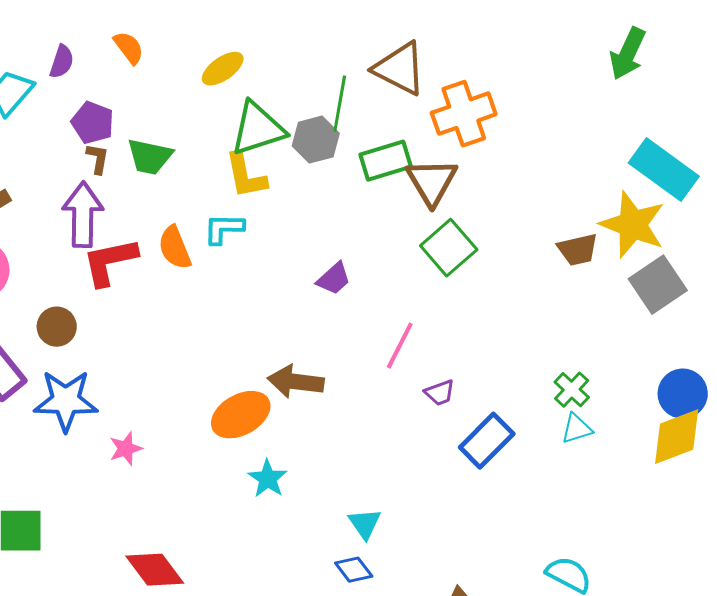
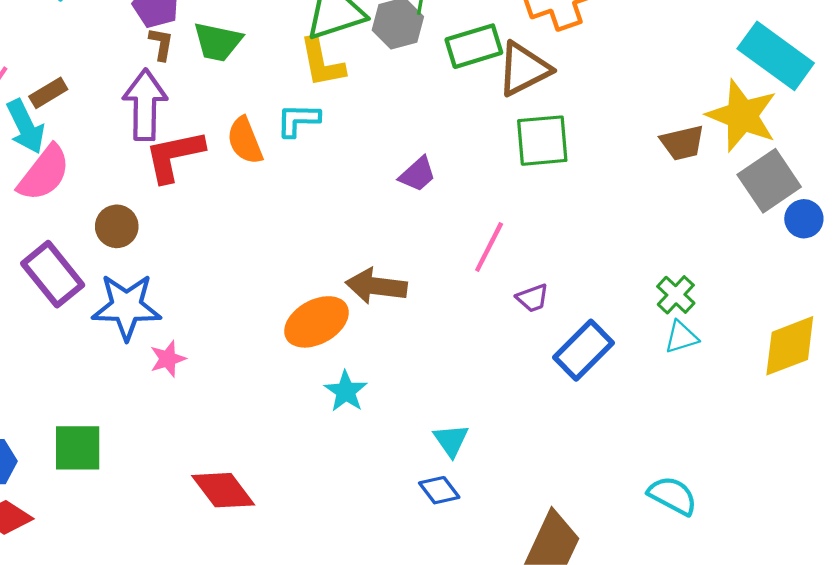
brown triangle: (432, 182) -> (524, 69), turned 34
green square: (449, 248) -> (542, 141), turned 36
blue circle: (683, 394) -> (804, 219), moved, size x0.7
pink star: (126, 449) -> (168, 359), moved

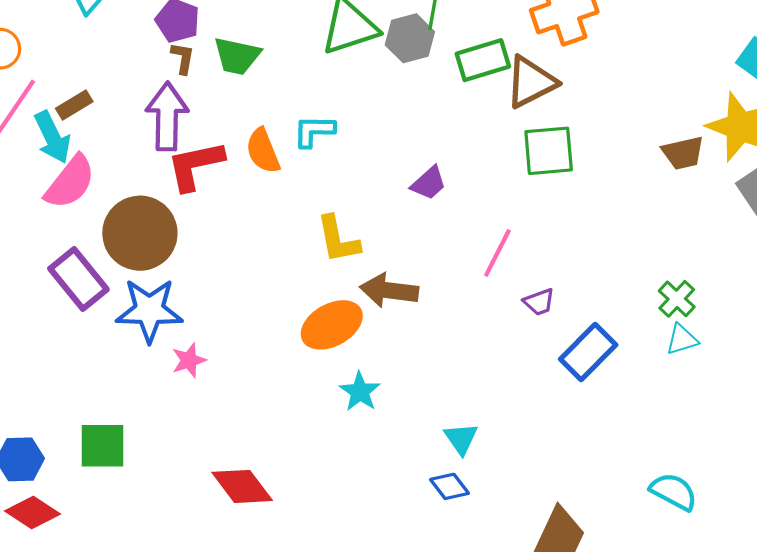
yellow L-shape: (322, 62) -> (338, 239), moved
brown circle: (117, 226) -> (140, 233), size x1.8

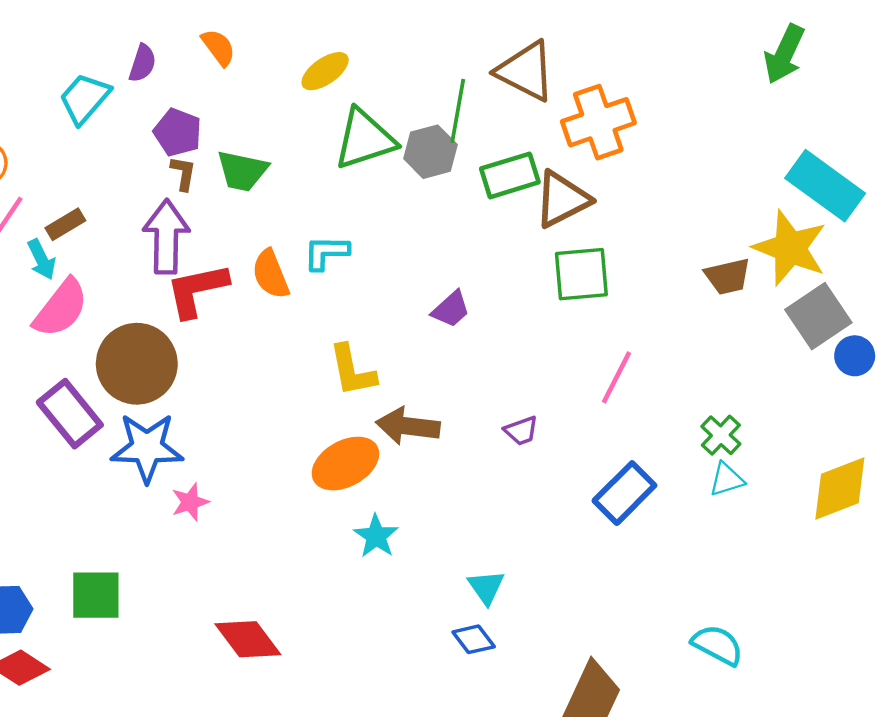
cyan arrow: (52, 137) -> (42, 259), size x0.7
pink line: (497, 253) -> (616, 377), moved
purple trapezoid: (539, 302) -> (521, 431), moved

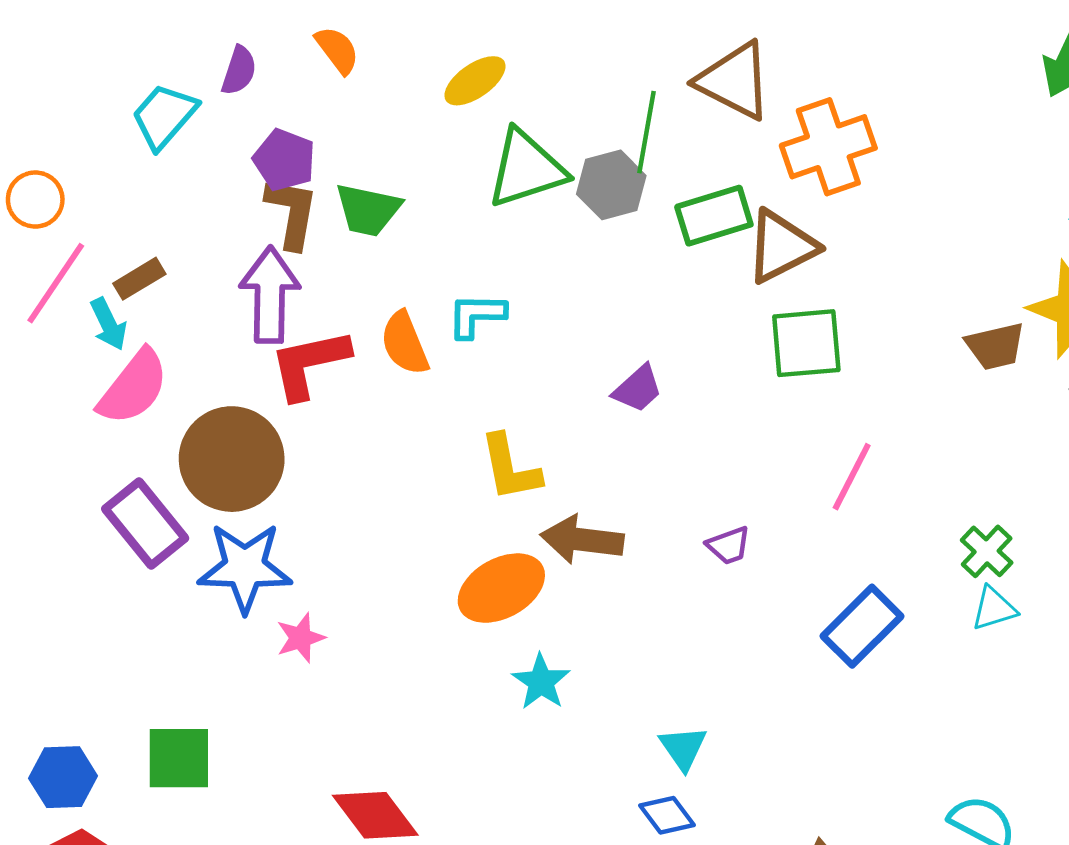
brown L-shape: (183, 173) -> (292, 213), size x1.6

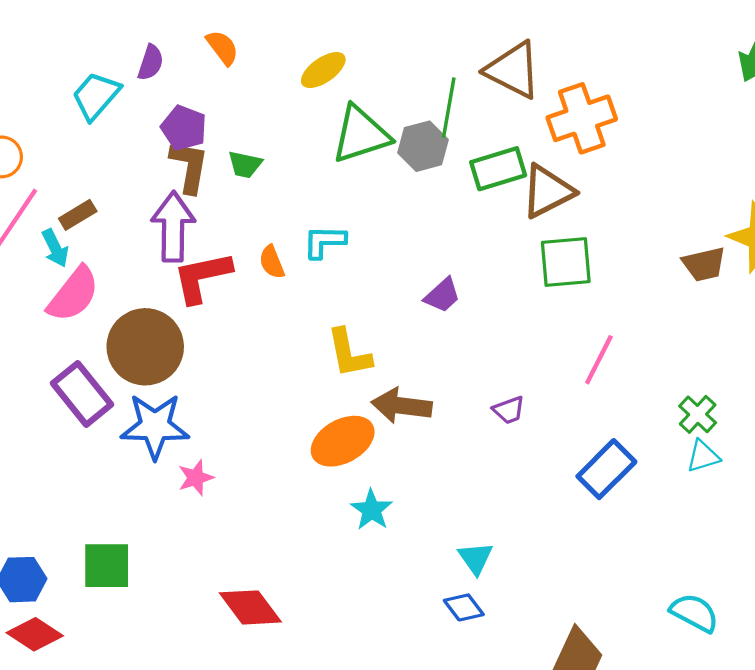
green trapezoid: (368, 210) -> (245, 164), size x0.7
orange semicircle: (405, 343) -> (272, 262), size x0.7

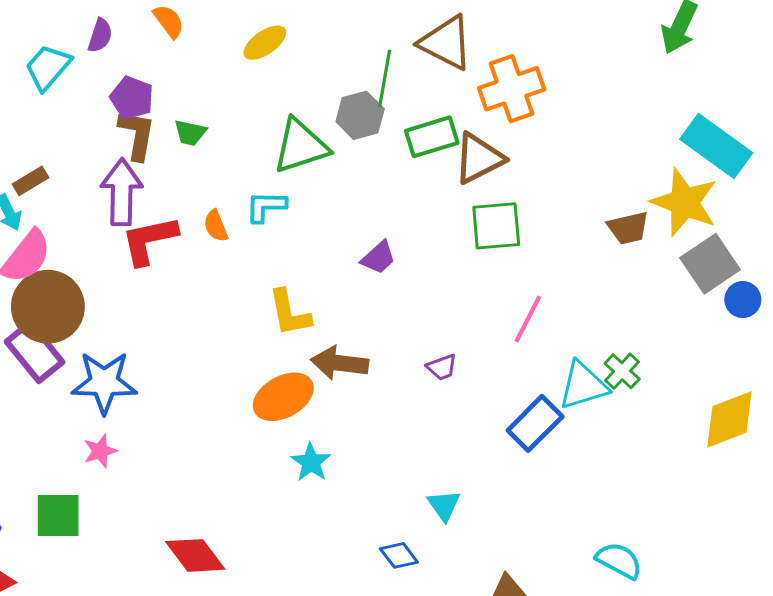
green triangle: (361, 134) -> (301, 146), moved
brown circle: (145, 347) -> (48, 307), moved
cyan triangle: (703, 456) -> (583, 386), moved, size x1.6
pink star: (196, 478) -> (100, 451), moved
cyan triangle: (476, 558) -> (444, 505), moved

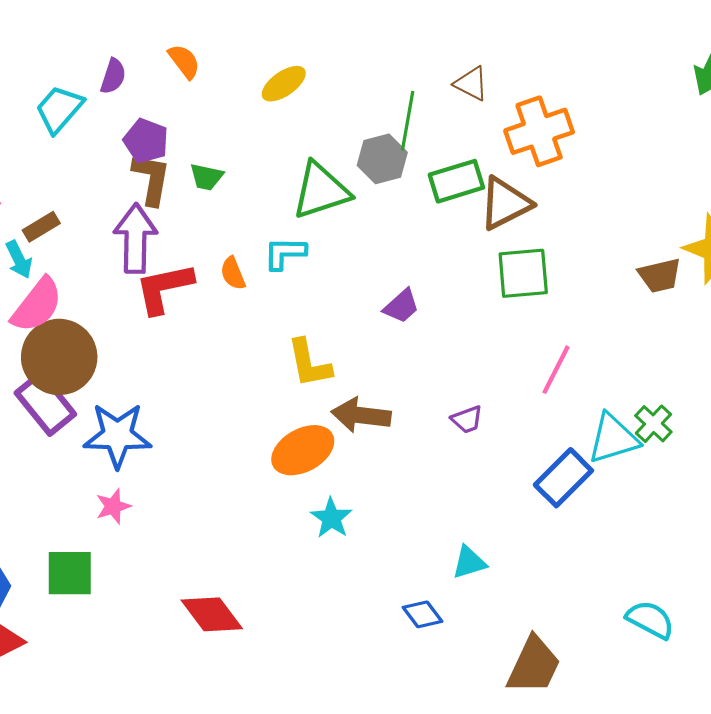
brown triangle: (446, 43) -> (471, 84), size x0.6
cyan triangle: (444, 505) -> (469, 562), turned 48

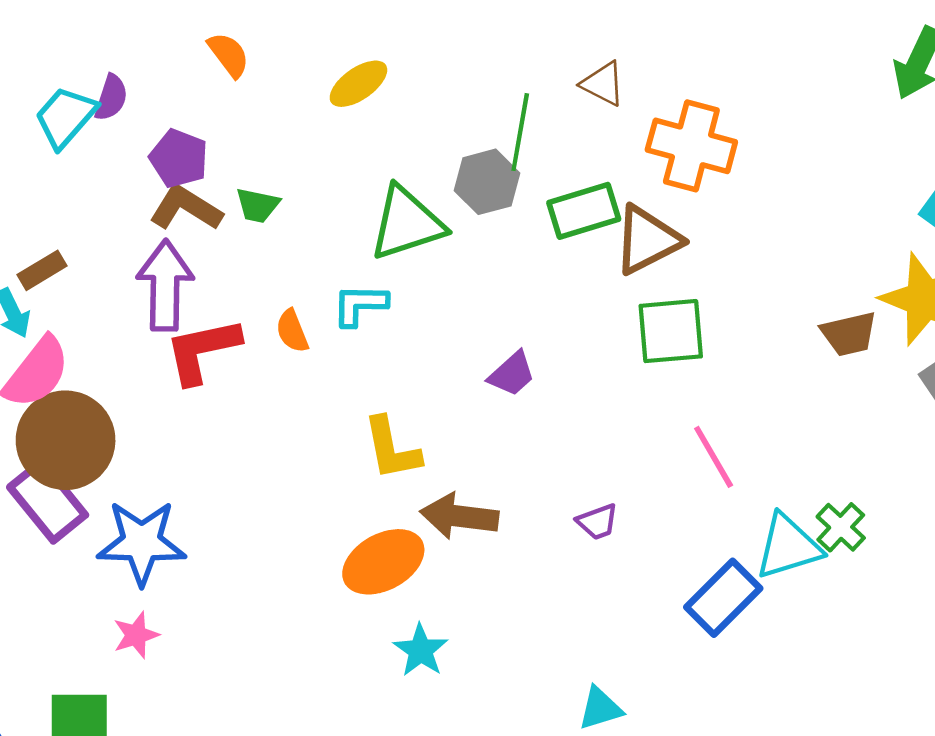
purple semicircle: (113, 76) -> (111, 98), moved
orange cross: (539, 131) -> (691, 146), turned 34
brown L-shape: (151, 179) -> (186, 208), turned -68
pink line: (556, 370) -> (714, 457), turned -57

